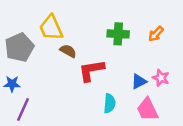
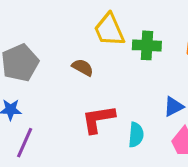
yellow trapezoid: (51, 28) -> (109, 30), moved
red L-shape: (91, 70) -> (98, 119), moved

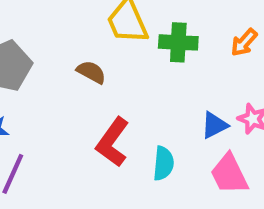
red L-shape: (98, 119) -> (113, 142), turned -45

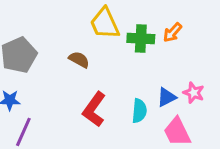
orange arrow: (244, 42) -> (173, 32), moved
cyan semicircle: (163, 163) -> (139, 111), moved

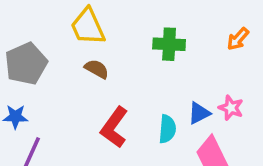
yellow trapezoid: (105, 23) -> (88, 27), moved
orange arrow: (173, 32) -> (238, 39), moved

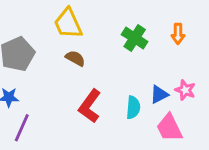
orange arrow: (238, 39) -> (178, 34), moved, turned -42
green cross: (169, 44) -> (135, 38), turned 30

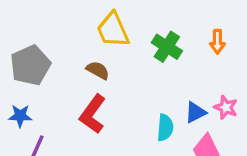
yellow trapezoid: (68, 24) -> (113, 30), moved
red L-shape: (90, 106) -> (93, 114), moved

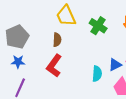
brown semicircle: (98, 70) -> (57, 40), turned 64
blue star: (20, 116) -> (18, 62), moved

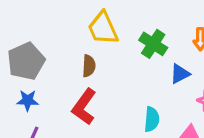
blue triangle: (115, 65) -> (180, 74), moved

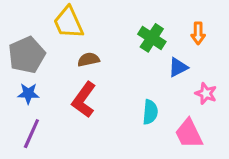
yellow trapezoid: (103, 28) -> (68, 23), moved
brown semicircle: (89, 66) -> (89, 60), turned -105

